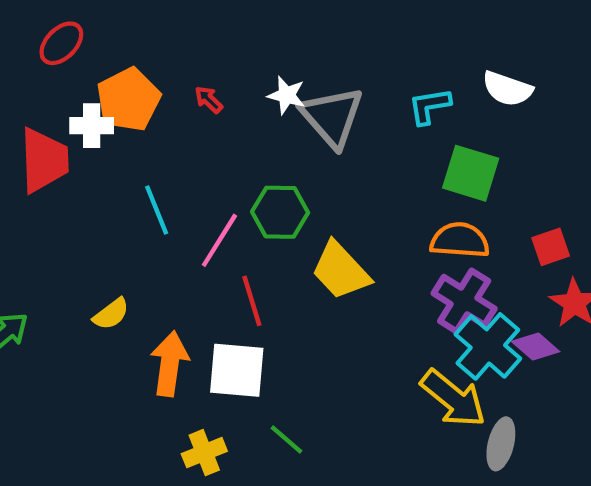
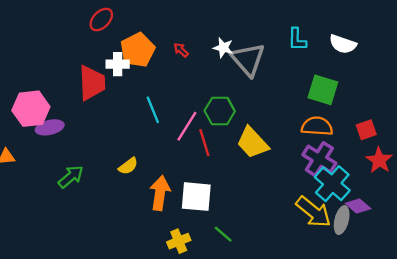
cyan L-shape: (429, 106) -> (297, 39), moved, turned -80
red line: (252, 301) -> (204, 143), moved
purple diamond: (536, 346) -> (358, 206), moved
gray ellipse: (501, 444) -> (342, 220), moved

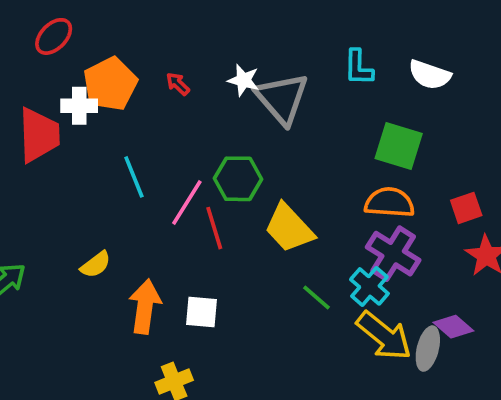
cyan cross: (332, 184) -> (369, 286), moved, size x0.7
white square: (196, 197) -> (201, 312), size x0.7
green line: (223, 234) -> (316, 297), moved

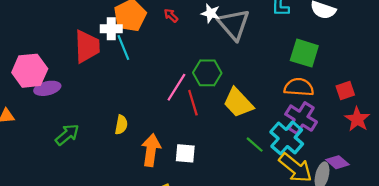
cyan line: (134, 177) -> (123, 48), moved
yellow semicircle: (96, 265) -> (121, 125), turned -42
cyan cross: (369, 286) -> (287, 138), size x1.4

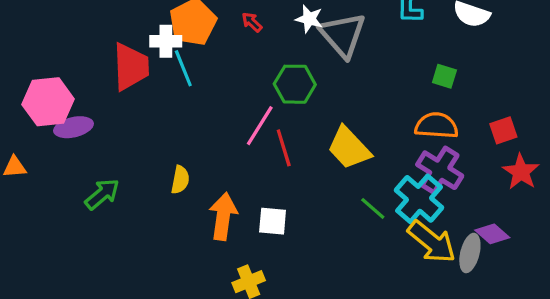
green square: (304, 53) -> (444, 76), size x0.6
green hexagon: (207, 73) -> (295, 84), moved

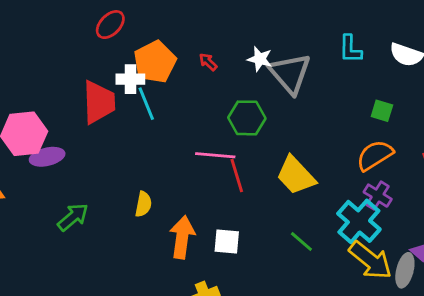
pink line: (260, 126) -> (215, 155), turned 63
orange semicircle: (437, 126) -> (375, 155), turned -36
purple cross: (440, 170) -> (378, 196), size x0.7
green line: (373, 208) -> (301, 242), moved

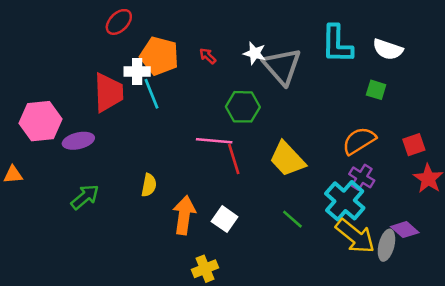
cyan L-shape: (350, 49) -> (337, 44), size x1.5
orange pentagon: (155, 62) -> (159, 56), turned -30
green square: (382, 111) -> (376, 90), moved
purple ellipse: (47, 157) -> (78, 141), moved
white square: (227, 242) -> (225, 219), turned 30

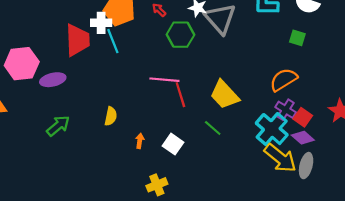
green hexagon: (243, 107) -> (180, 35), moved
red square: (414, 145) -> (303, 117), moved, turned -36
orange arrow: (184, 215) -> (140, 141), size x0.5
green line: (292, 219) -> (213, 128), moved
purple diamond: (405, 230) -> (303, 138), moved

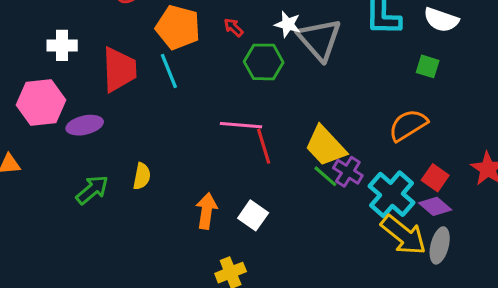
white cross: (101, 23) -> (62, 45), moved
purple cross: (286, 110) -> (348, 172), moved
yellow semicircle: (111, 116) -> (142, 176), moved
green line: (213, 128) -> (325, 176), moved
orange arrow: (140, 141) -> (206, 211), size x1.6

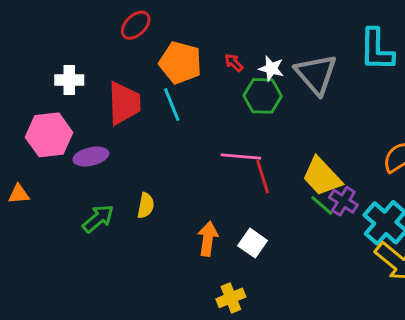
white star: (288, 24) -> (271, 68), moved

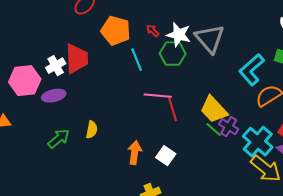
cyan L-shape: (377, 50) -> (252, 70), moved, turned 48
white star: (271, 68) -> (179, 35), size x1.4
white cross: (69, 80) -> (56, 66), moved, turned -30
cyan line: (172, 105) -> (137, 60), moved

